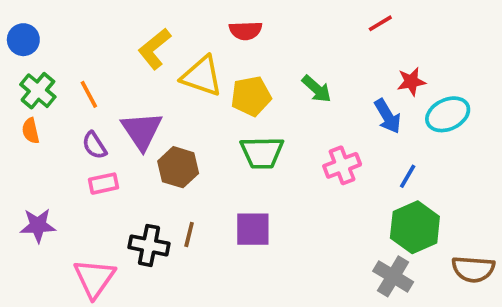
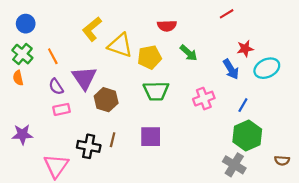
red semicircle: (246, 31) -> (167, 26), moved
blue circle: (23, 40) -> (26, 24), moved
brown semicircle: (473, 269) -> (282, 160), size x0.6

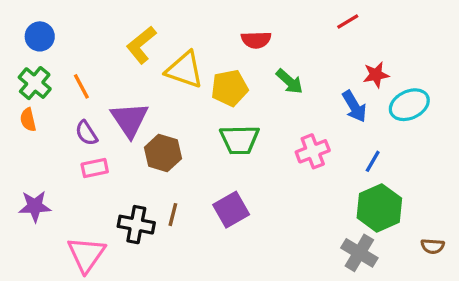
purple square: (151, 137) -> (231, 210), turned -30

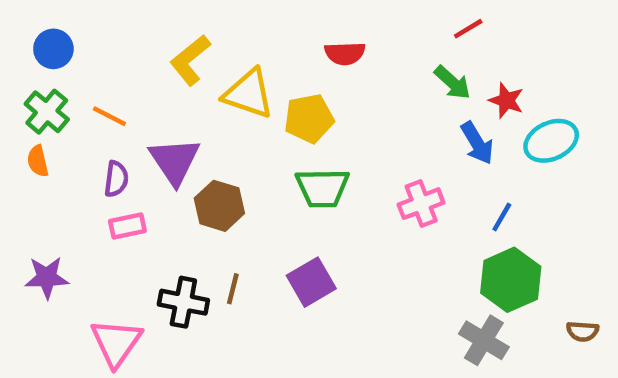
red star: (376, 75) -> (506, 100), turned 30
green arrow: (289, 81) -> (452, 83), moved
orange line: (81, 86) -> (109, 116), turned -35
purple semicircle: (86, 133) -> (116, 179), turned -140

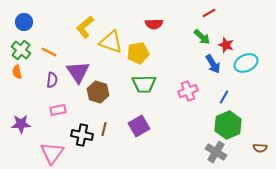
pink rectangle: (127, 226) -> (58, 110), moved

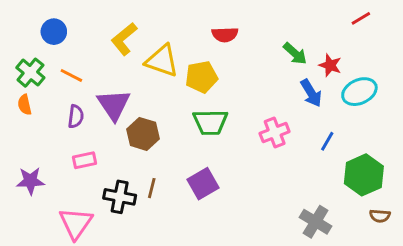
red line: (209, 13) -> (361, 18), moved
blue circle: (24, 22) -> (54, 32), moved
green hexagon: (228, 125) -> (364, 175), moved

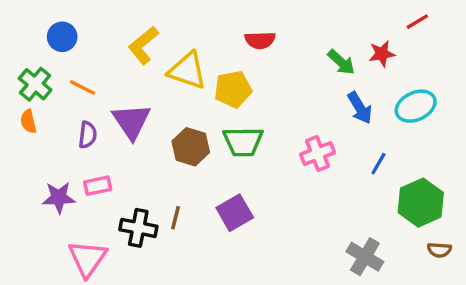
red star: (330, 65) -> (382, 54), moved, turned -30
brown hexagon: (143, 134) -> (191, 147), moved
purple star: (30, 181) -> (59, 197), moved

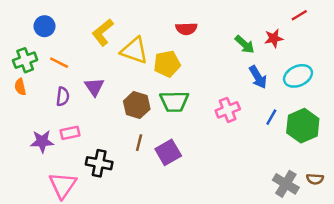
green cross: (35, 84) -> (25, 60), turned 30
purple triangle: (132, 121) -> (94, 87), size x0.7
green hexagon: (421, 203) -> (303, 126), moved
brown line: (175, 218) -> (139, 143), moved
gray cross: (365, 257) -> (286, 184), moved

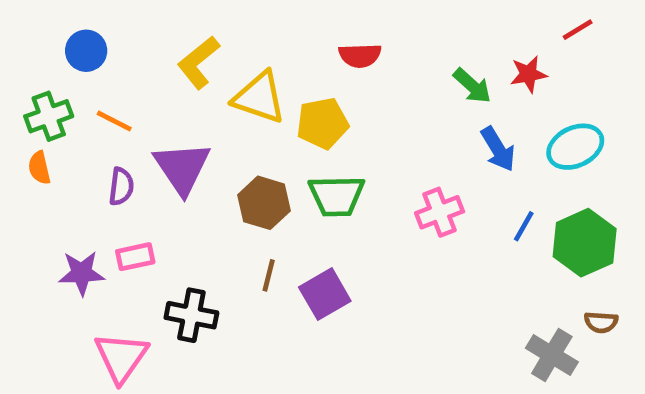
purple triangle: (94, 87) -> (182, 168), size x1.5
brown semicircle: (315, 179) -> (601, 322), moved

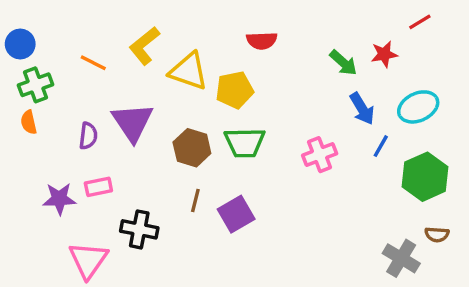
blue circle: (86, 51) -> (20, 44), moved
orange line: (114, 121) -> (93, 63), moved
blue line: (524, 226) -> (381, 146), moved

